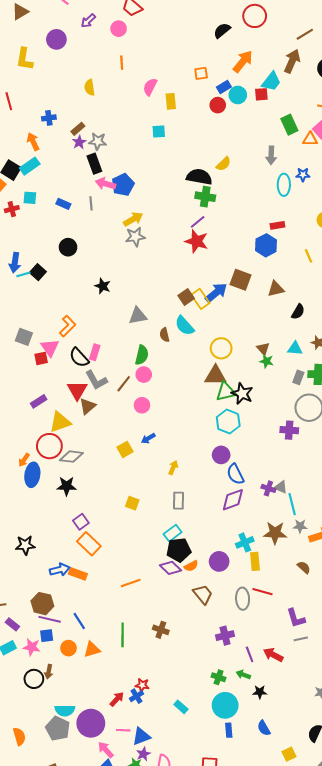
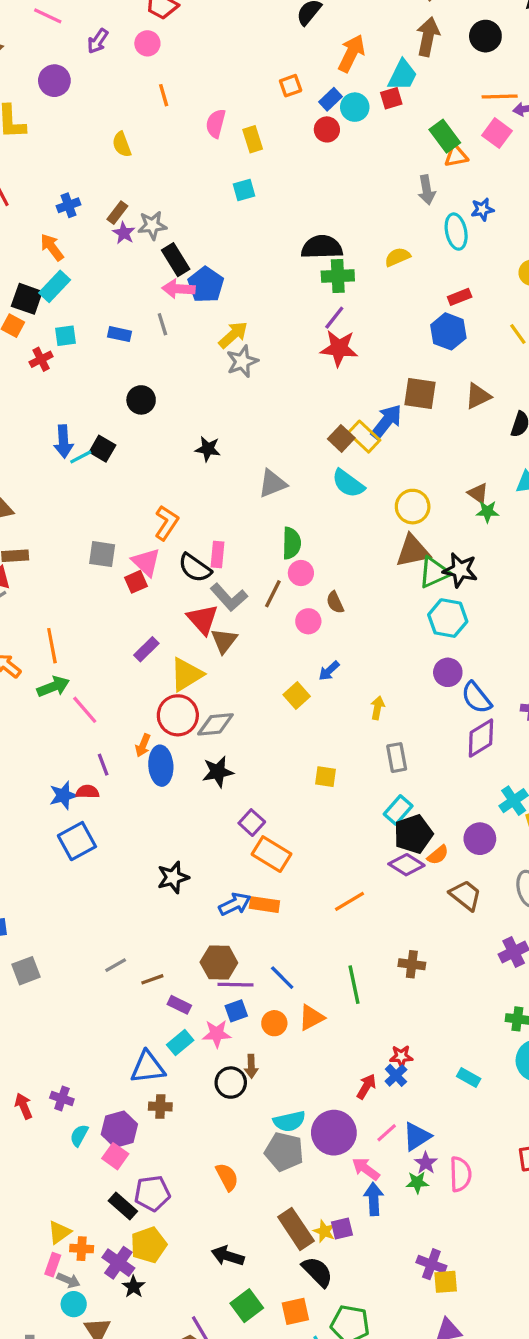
orange triangle: (310, 139) -> (456, 156), moved
black rectangle: (94, 164) -> (176, 260), moved
yellow semicircle: (224, 164) -> (397, 257), moved, turned -147
brown semicircle: (164, 335) -> (335, 602), moved
pink line: (123, 730) -> (387, 1133), turned -32

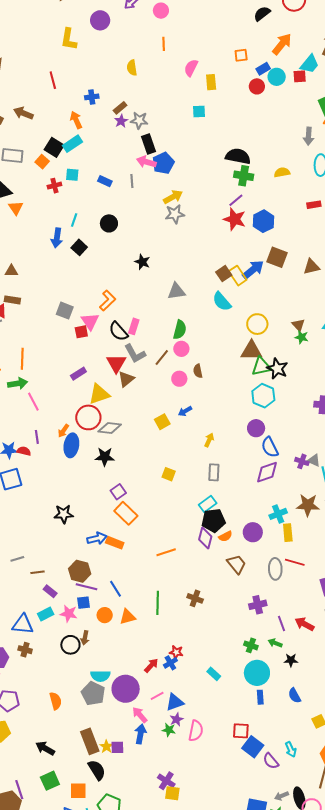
blue hexagon: (448, 331) -> (263, 221), moved
cyan line: (81, 457) -> (74, 220), moved, turned -56
purple diamond: (406, 865) -> (205, 538), turned 60

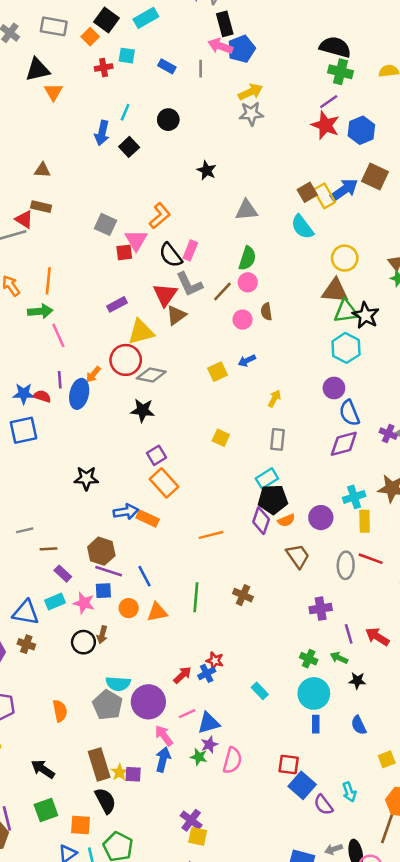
cyan rectangle: (72, 144) -> (146, 18), moved
blue ellipse: (71, 445) -> (79, 394), moved

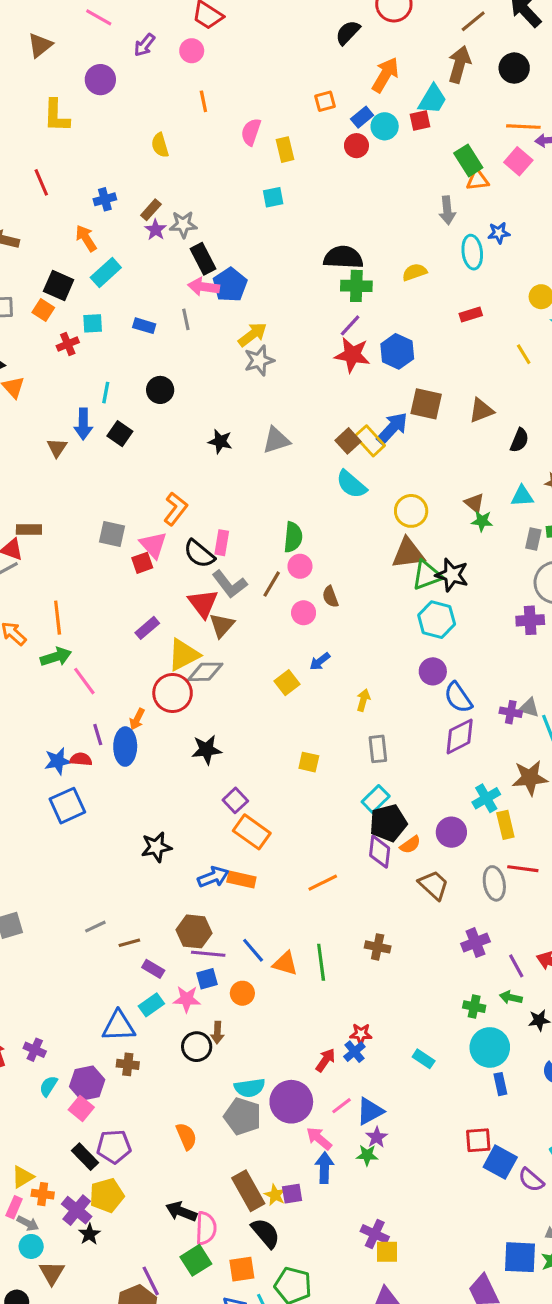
brown triangle: (42, 170) -> (57, 448), moved, turned -48
gray triangle: (247, 210) -> (276, 440), moved
gray diamond: (151, 375) -> (205, 672), moved
orange triangle: (157, 612) -> (285, 963), moved, turned 40
pink semicircle: (232, 760) -> (206, 1228), moved

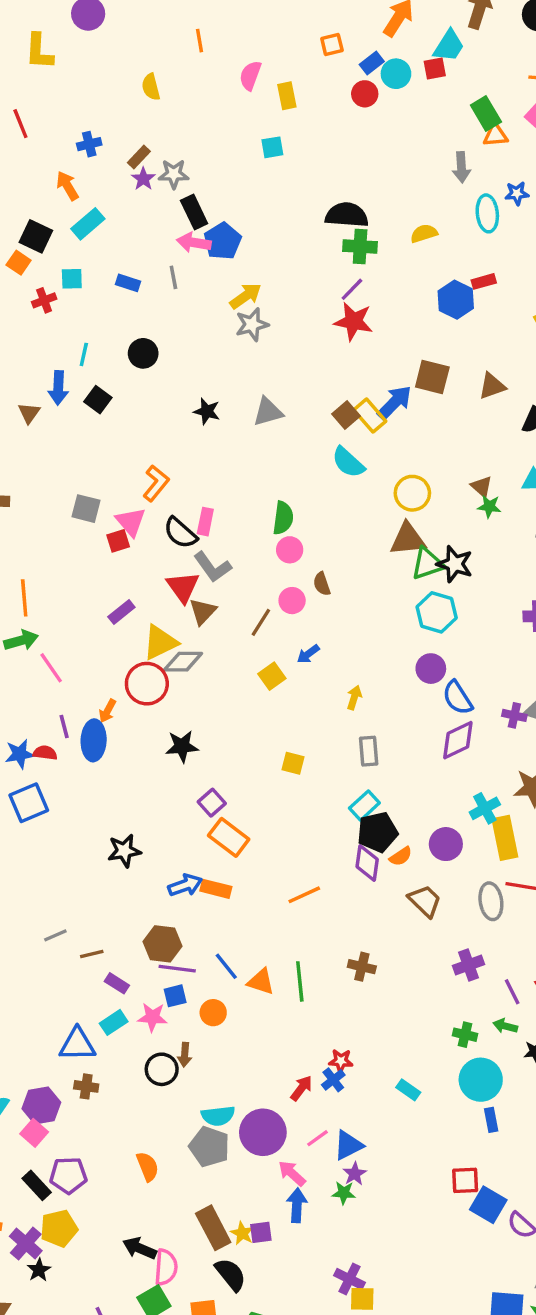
blue hexagon: (397, 351) -> (456, 300), moved
brown line: (272, 584) -> (261, 622), moved
yellow rectangle: (505, 825) -> (505, 838), size x1.4

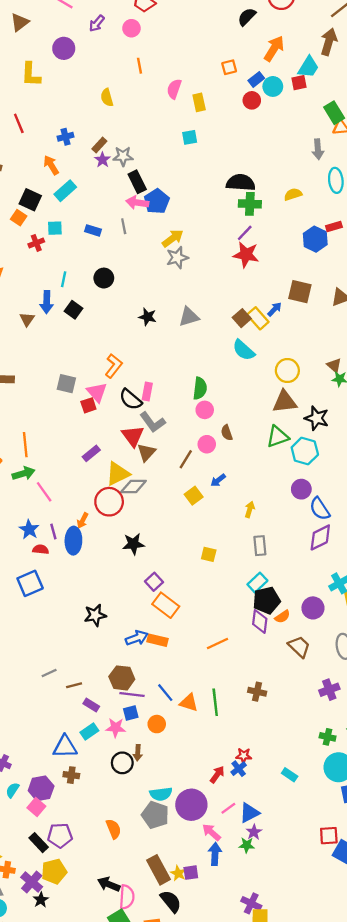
blue arrow: (395, 403) -> (275, 309), size x0.6
green triangle: (428, 564) -> (278, 437), moved
blue star: (20, 754) -> (29, 529), moved, turned -30

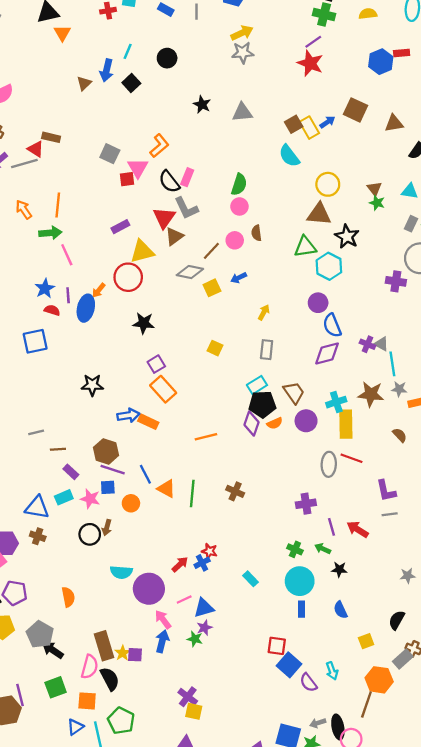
gray diamond: (133, 486) -> (190, 272), moved
brown trapezoid: (299, 647) -> (294, 393), moved
gray pentagon: (155, 815) -> (40, 634), moved
pink semicircle: (127, 897) -> (90, 667), moved

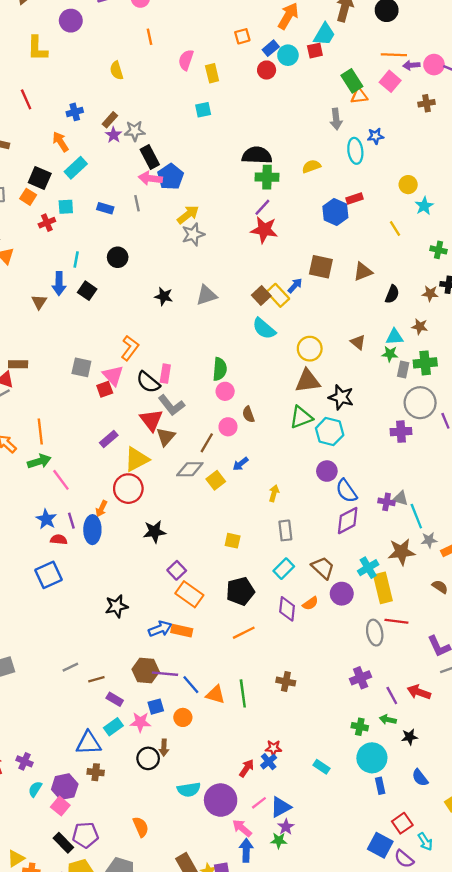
green star: (377, 203) -> (390, 354), moved
black pentagon: (262, 404) -> (240, 591), moved
purple line: (113, 470) -> (165, 674), moved
red square: (277, 646) -> (402, 823), moved, turned -30

